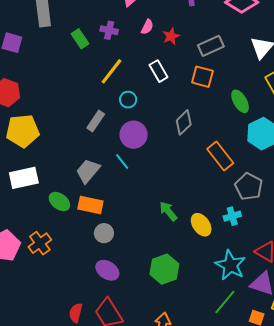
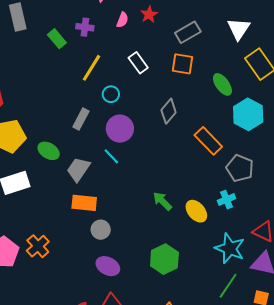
red star: (171, 36) -> (149, 15), moved
green ellipse: (59, 201) -> (49, 151), moved

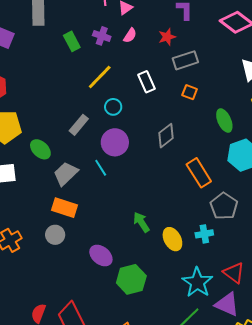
pink semicircle: (122, 20) -> (130, 35), moved
gray rectangle: (188, 32) -> (185, 60), moved
orange square: (182, 64) -> (190, 92), size x0.7
gray circle: (101, 230) -> (55, 235), moved
purple ellipse: (108, 266) -> (101, 256), moved

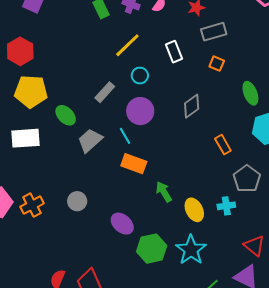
orange rectangle: (199, 173) -> (223, 145), size x0.7
orange rectangle: (65, 208) -> (134, 164), moved
cyan star: (197, 282) -> (191, 250), moved

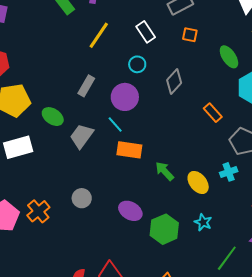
cyan circle: (140, 76) -> (137, 64), moved
cyan star: (191, 250) -> (203, 222), size x0.6

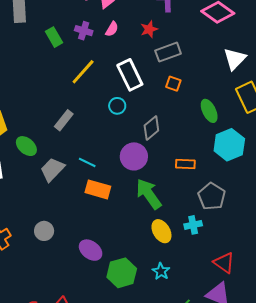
white rectangle: (146, 32) -> (130, 75), size x1.4
purple circle: (125, 97) -> (134, 156), moved
orange rectangle: (213, 113) -> (185, 164), turned -54
cyan line: (115, 124) -> (87, 162), turned -30
green arrow: (164, 171) -> (149, 194), moved, size x1.5

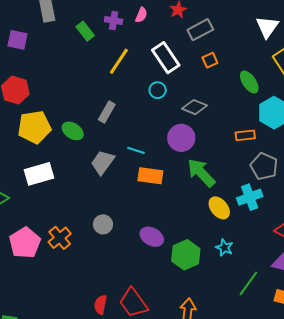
orange square: (173, 84) -> (210, 60), turned -35
gray diamond: (151, 128) -> (195, 107), turned 70
green ellipse: (26, 146) -> (73, 131), moved
orange rectangle: (185, 164) -> (245, 135), moved
cyan cross: (193, 225) -> (250, 197), size x1.4

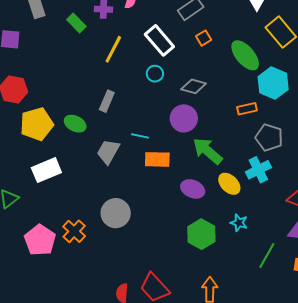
green ellipse: (249, 82) -> (245, 55), size x1.4
gray circle: (103, 224) -> (116, 213), size x1.5
purple ellipse: (152, 237) -> (193, 189), moved

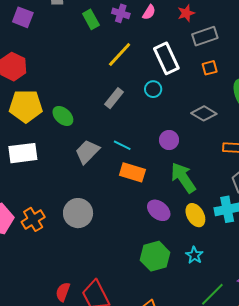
gray diamond: (194, 86) -> (204, 113), moved
gray rectangle: (107, 101) -> (114, 98), moved
purple circle: (184, 118) -> (169, 140), size x0.7

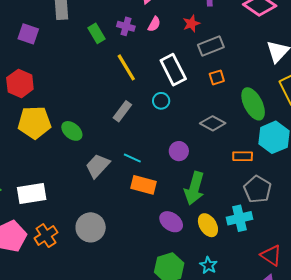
yellow line: (120, 54) -> (126, 67), turned -72
white rectangle: (23, 153) -> (32, 193), moved
green arrow: (183, 178) -> (194, 188), turned -128

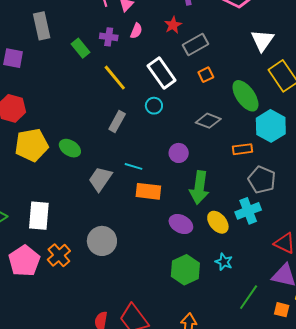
white rectangle: (32, 193) -> (39, 216), turned -68

